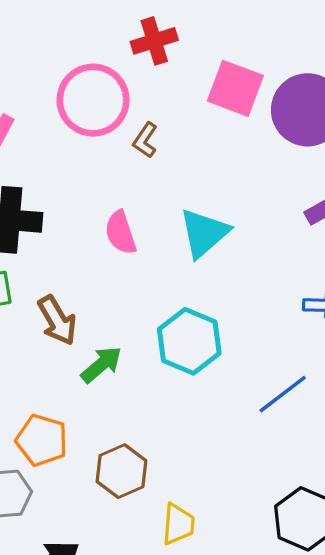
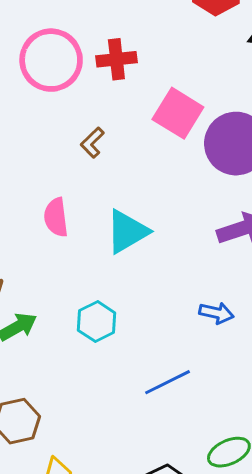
pink circle: (93, 100) -> (51, 60), moved
cyan hexagon: (189, 341) -> (97, 322), size x0.7

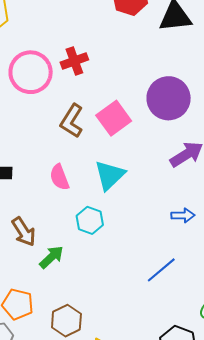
pink square: (178, 113) -> (114, 118), moved, turned 36
brown L-shape: (92, 143) -> (72, 121), size x1.6
cyan hexagon: (97, 322) -> (90, 220), moved

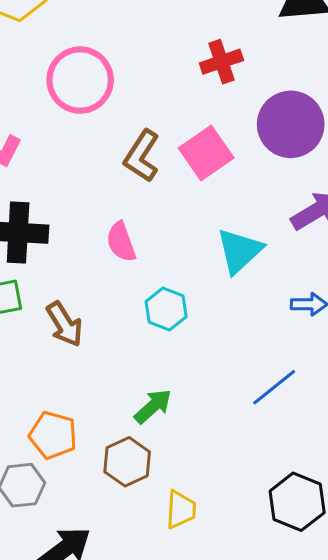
red cross: (74, 61) -> (221, 62), moved
cyan triangle: (110, 175) -> (239, 251), moved
green arrow: (51, 257) -> (153, 406), moved

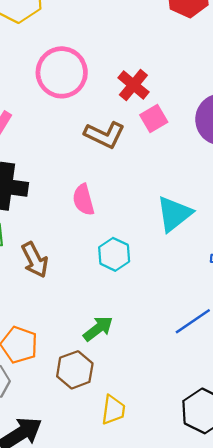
red cross: (221, 62) -> (133, 85), moved, turned -36
pink square: (206, 153) -> (154, 119), moved, size x0.7
brown L-shape: (142, 156) -> (105, 135), turned -102

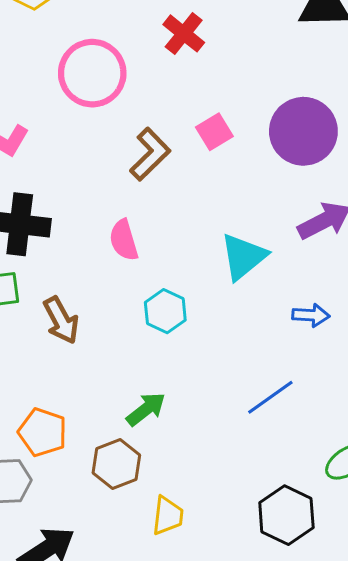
red cross: (133, 85) -> (184, 33), moved
brown L-shape: (105, 135) -> (150, 154), turned -69

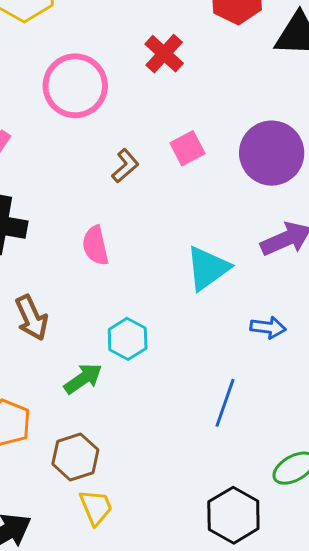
brown L-shape: (150, 154) -> (125, 166), size x0.7
cyan hexagon: (165, 311) -> (128, 339), moved
blue line: (270, 397) -> (225, 403), turned -39
green arrow: (146, 409) -> (83, 379), moved
yellow trapezoid: (168, 516) -> (96, 507), moved, turned -33

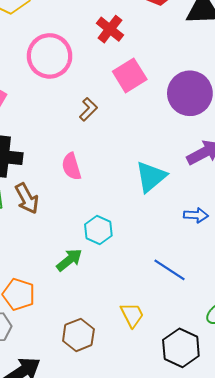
pink square: (187, 148) -> (130, 75), moved, size x1.4
brown arrow: (32, 318) -> (27, 198), moved
blue line: (225, 403) -> (169, 270), turned -72
brown hexagon: (75, 457) -> (78, 335), moved
yellow trapezoid: (96, 507) -> (132, 315), moved

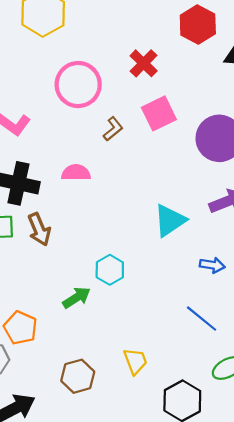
brown L-shape: (88, 109) -> (113, 129), moved
pink semicircle: (71, 166) -> (76, 173), moved, turned 100
blue line: (169, 270) -> (202, 319), moved

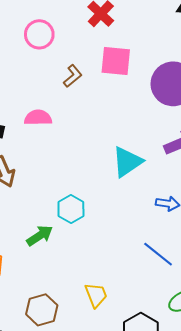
pink circle: (78, 85) -> (39, 34), size x0.7
pink square: (159, 113) -> (116, 61), turned 32

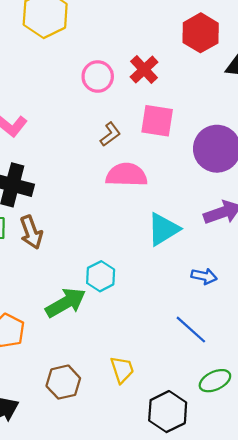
pink circle: (39, 34) -> (98, 77), moved
pink semicircle: (38, 118) -> (126, 175), moved, size x1.4
green arrow: (40, 236) -> (66, 303), size x1.4

